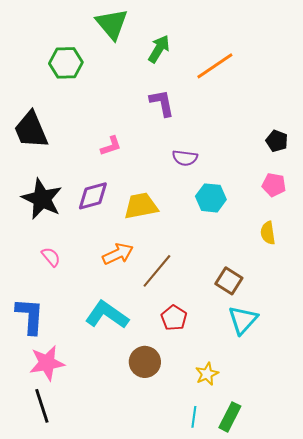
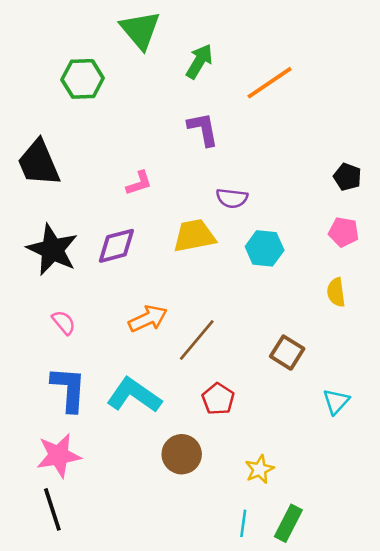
yellow trapezoid: (141, 206) -> (194, 236), moved
blue L-shape: (30, 316) -> (69, 389), moved
cyan triangle: (243, 320) -> (336, 402), moved, size x0.7

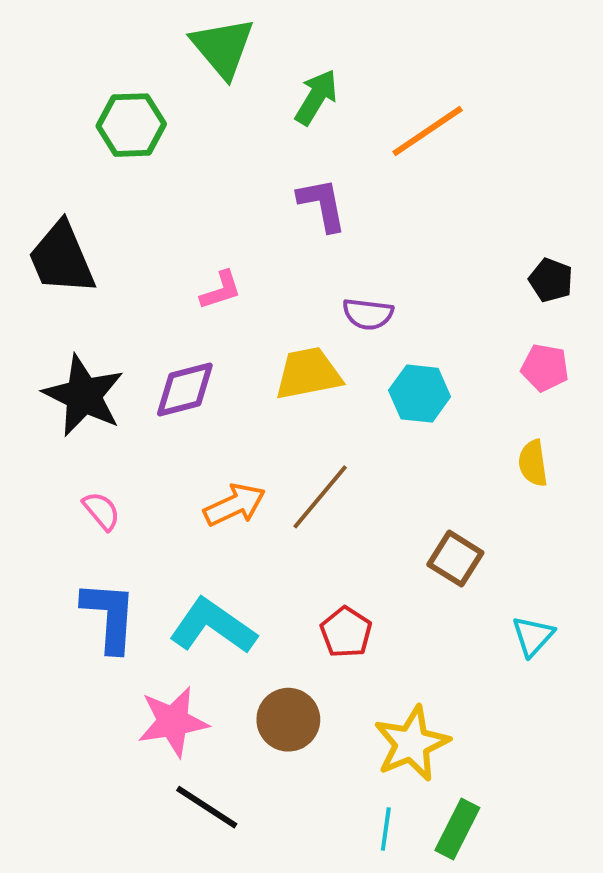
brown line: (197, 340) -> (320, 497), moved
pink star: (59, 455) -> (173, 722), moved
yellow star: (260, 469) -> (412, 744), size x1.6
black line: (52, 509) -> (207, 807), moved, turned -39

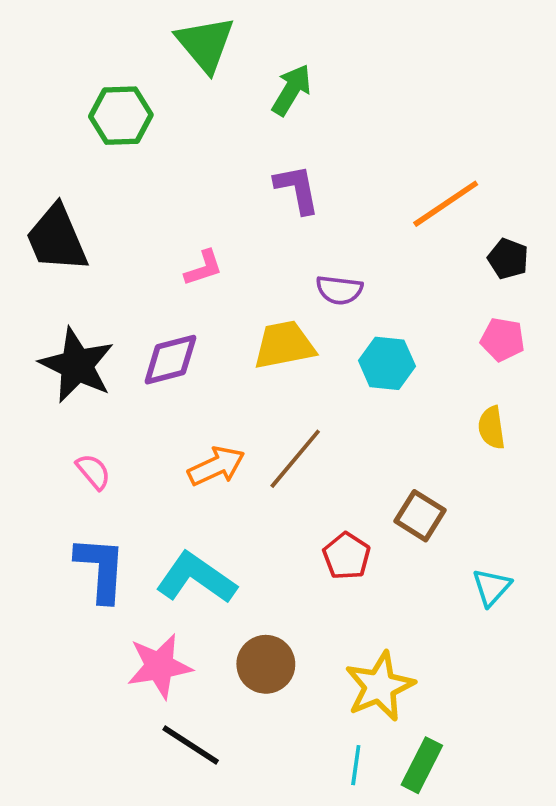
orange line: (428, 131) -> (446, 204), moved
red pentagon: (346, 632) -> (347, 556), moved

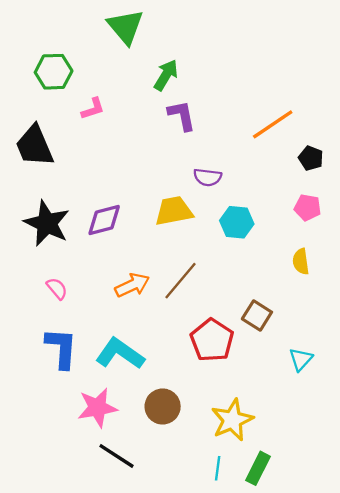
green arrow: (292, 90) -> (166, 75), moved
green hexagon: (121, 116) -> (54, 72), moved
pink L-shape: (203, 268) -> (93, 109), moved
red pentagon: (347, 556) -> (212, 340), size x1.5

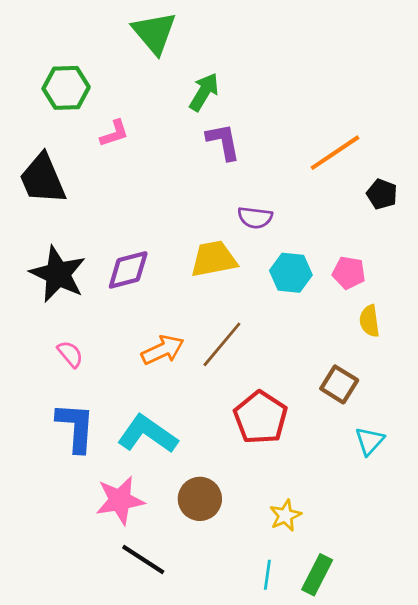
pink pentagon: (308, 208) -> (349, 273), moved
brown square: (257, 315) -> (339, 384), moved
yellow star: (232, 420) -> (285, 515), size x0.6

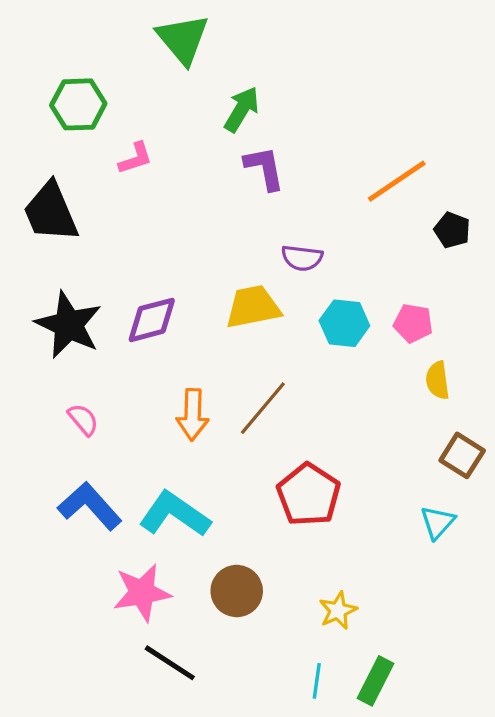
orange arrow: (163, 350) -> (193, 415), turned 117
brown square: (339, 384) -> (462, 455), moved
blue L-shape: (76, 427) -> (90, 506), turned -46

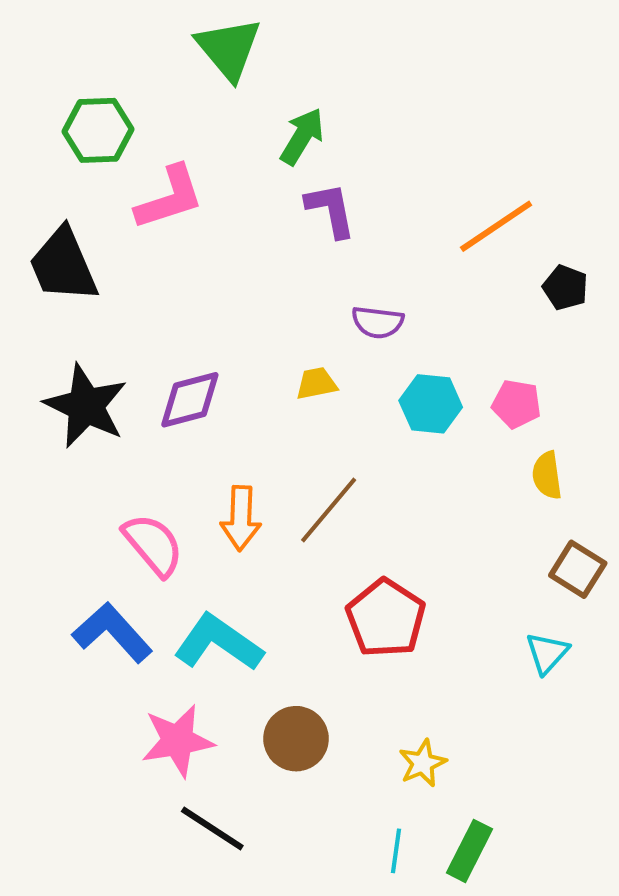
pink L-shape: (135, 158) -> (169, 198), size x1.6
yellow trapezoid: (253, 307) -> (316, 383), size x0.6
pink semicircle: (83, 420) -> (153, 545), moved, size x1.6

